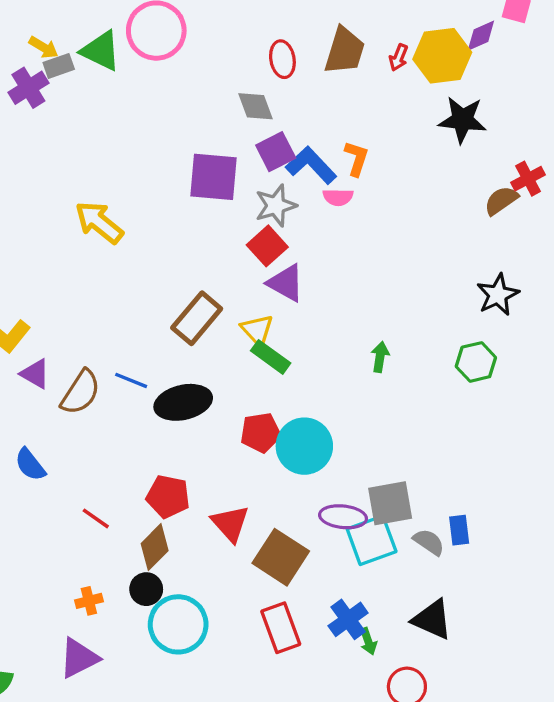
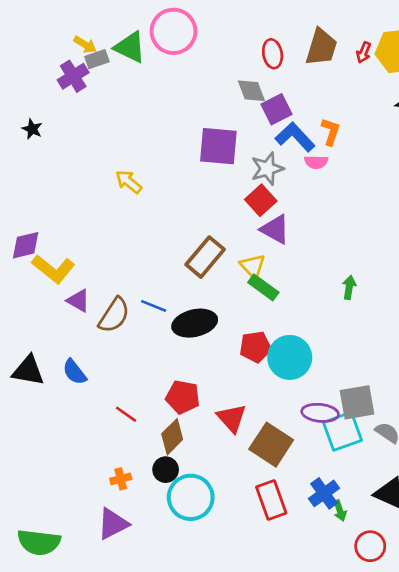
purple square: (276, 152) -> (276, 109), moved
yellow arrow: (99, 222) -> (129, 182), size x0.7

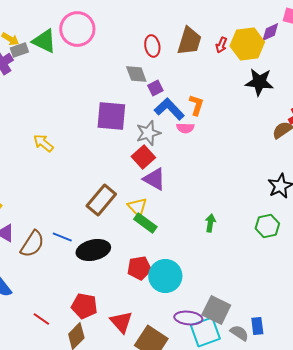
purple square: (276, 109) -> (155, 88), size x0.7
gray square: (357, 402) -> (216, 310), turned 36

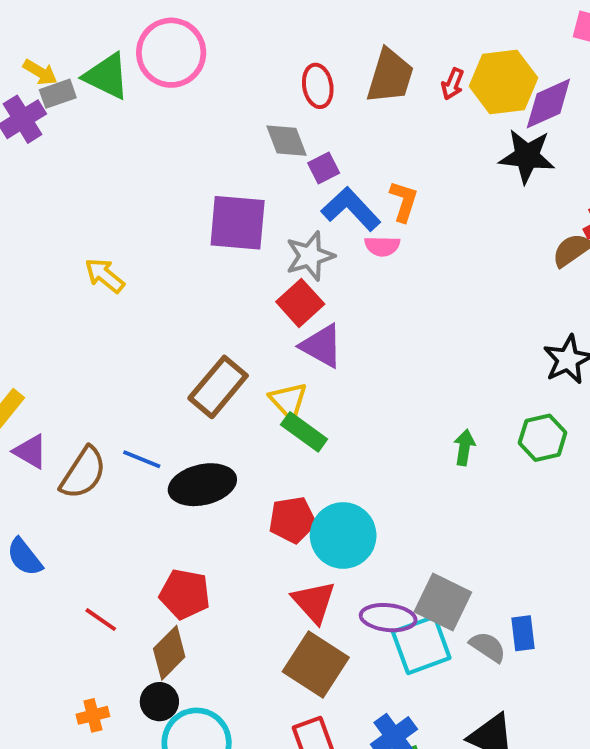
purple diamond: (270, 32) -> (548, 104), moved, size x1.4
green arrow: (210, 223) -> (464, 448), moved
red triangle: (121, 322) -> (314, 602), moved

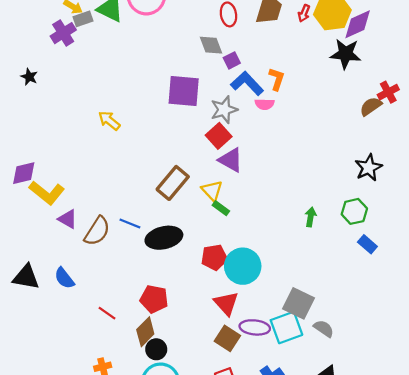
green rectangle: (304, 432) -> (221, 208), size x0.7
purple ellipse: (388, 618) -> (255, 327), moved
blue rectangle: (523, 633) -> (367, 244), moved, turned -42
brown square: (316, 664) -> (227, 338), size x0.7
black circle: (159, 702) -> (156, 349), moved

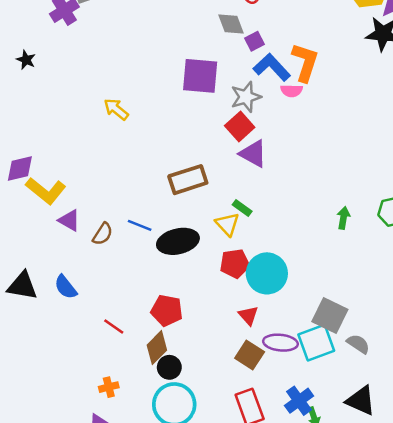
orange L-shape: (277, 79) -> (305, 62), size x1.5
brown rectangle: (173, 183) -> (188, 180), turned 32
yellow triangle: (212, 191) -> (227, 224), moved
brown semicircle: (97, 231) -> (103, 234), size x0.7
red triangle: (226, 303) -> (248, 315), size x0.7

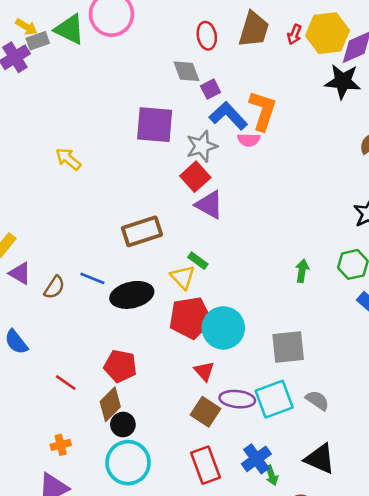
red pentagon: (235, 264) -> (190, 318), size x1.4
gray square: (330, 315) -> (288, 347), moved, turned -32

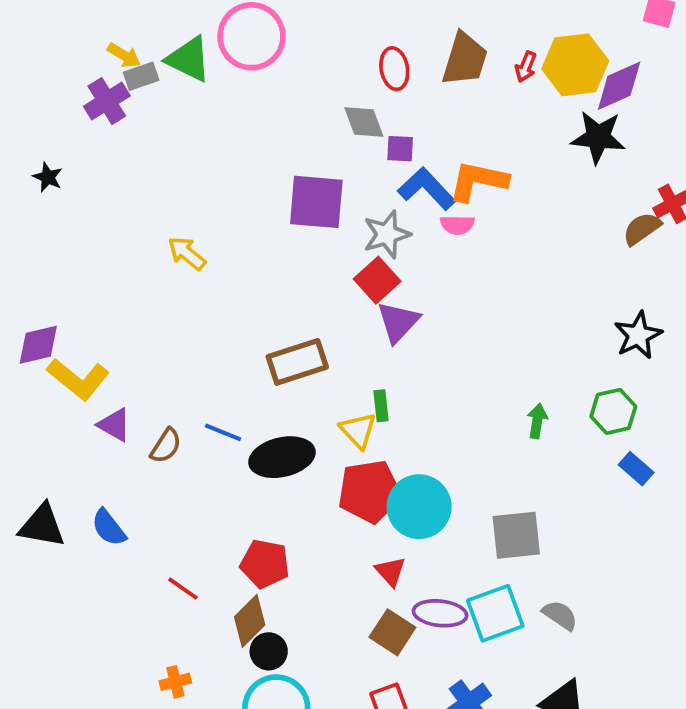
purple square: (211, 89) -> (400, 149), turned 30
orange L-shape: (263, 111) -> (478, 181), turned -96
purple triangle: (209, 205) -> (398, 322), turned 44
green rectangle: (198, 261) -> (381, 406), turned 48

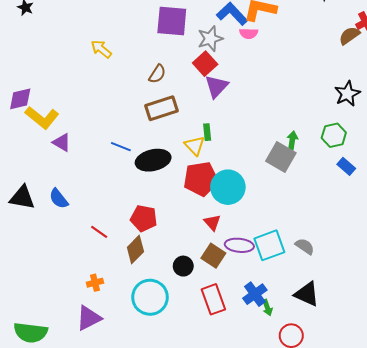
brown semicircle: (166, 446) -> (157, 74), moved
gray square: (516, 535) -> (281, 157), moved, turned 36
black circle: (269, 651) -> (183, 266), moved

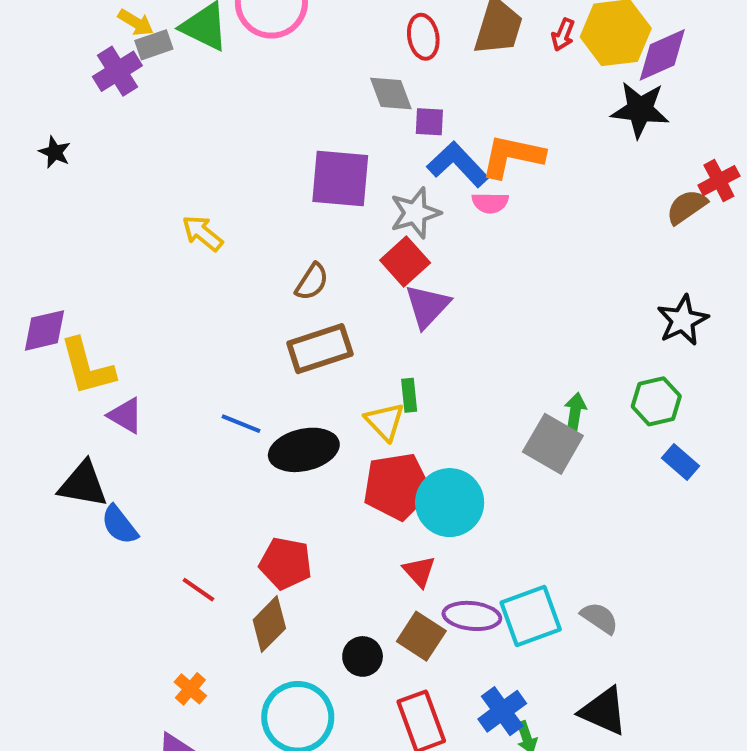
yellow L-shape: (42, 118) -> (87, 367), turned 36
black triangle: (22, 198) -> (83, 484), moved
orange cross: (95, 283) -> (190, 689), turned -35

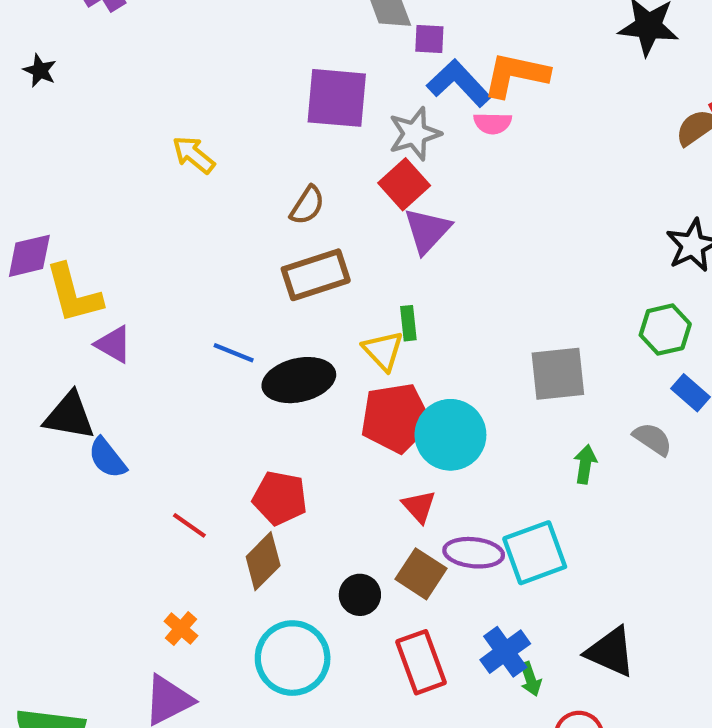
green arrow: (575, 411) -> (585, 464), moved
gray square: (553, 444) -> (558, 374), turned -36
gray semicircle: (599, 618) -> (653, 439), moved

